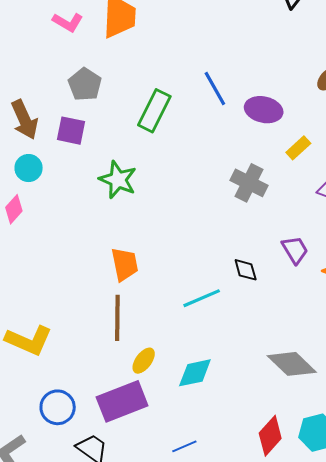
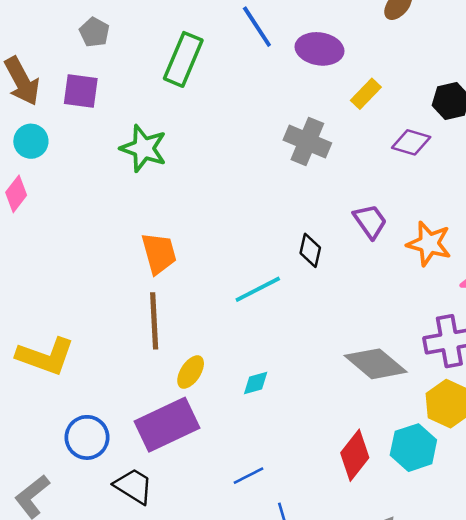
gray pentagon: (85, 84) -> (94, 32), size x0.7
black diamond: (246, 270) -> (310, 250), turned 32
cyan diamond: (195, 373) -> (256, 383), size x0.6

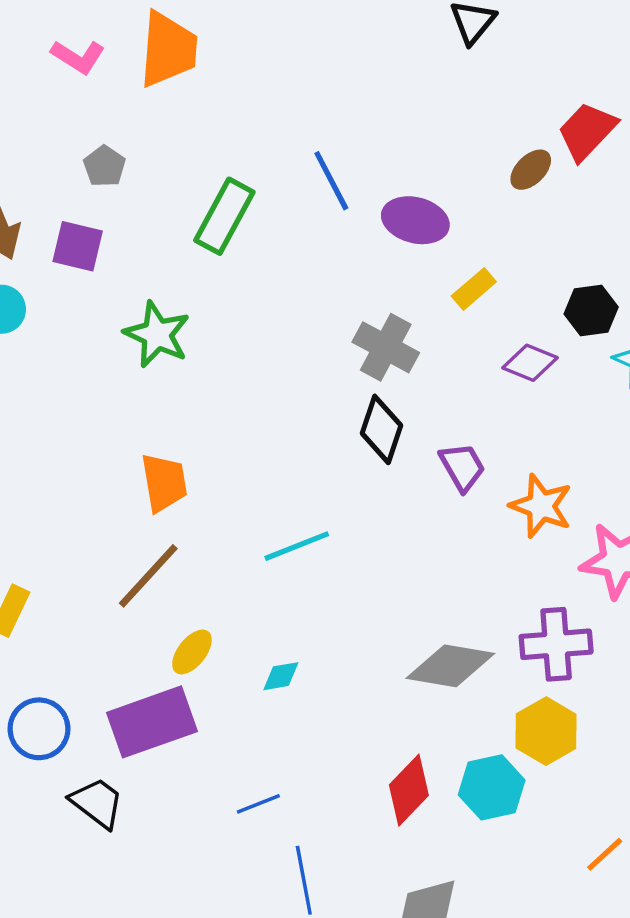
black diamond: (310, 250) -> (382, 429), moved, size x1.4
brown line: (154, 321) -> (148, 576), turned 40
gray diamond: (376, 364) -> (450, 666), turned -36

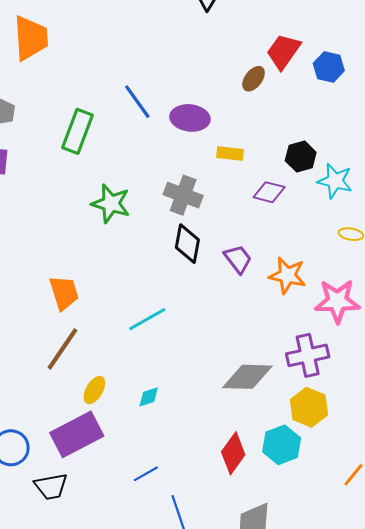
yellow rectangle: (474, 289) -> (230, 153), turned 55
green star: (157, 334) -> (111, 204), moved
black trapezoid: (97, 803) -> (51, 486), turned 140

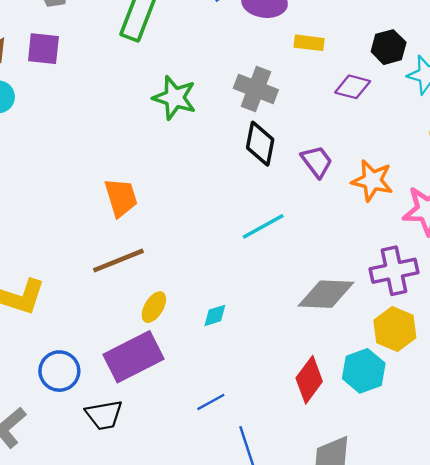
cyan line: (147, 319) -> (263, 226), moved
brown line: (62, 349) -> (118, 261), turned 33

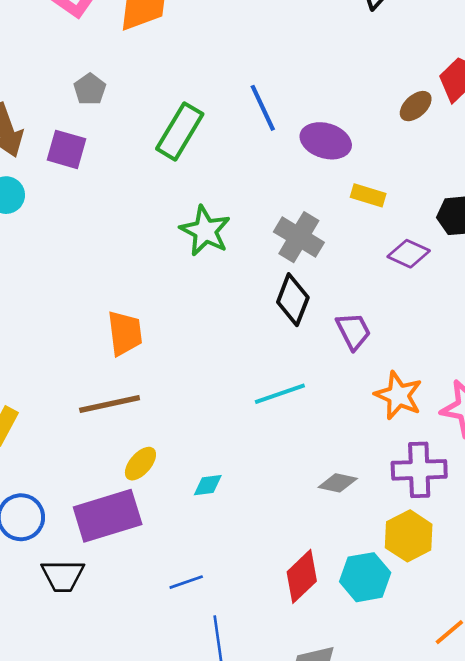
orange star: (372, 181) -> (398, 395), moved
gray diamond: (326, 294) -> (338, 483), size x0.6

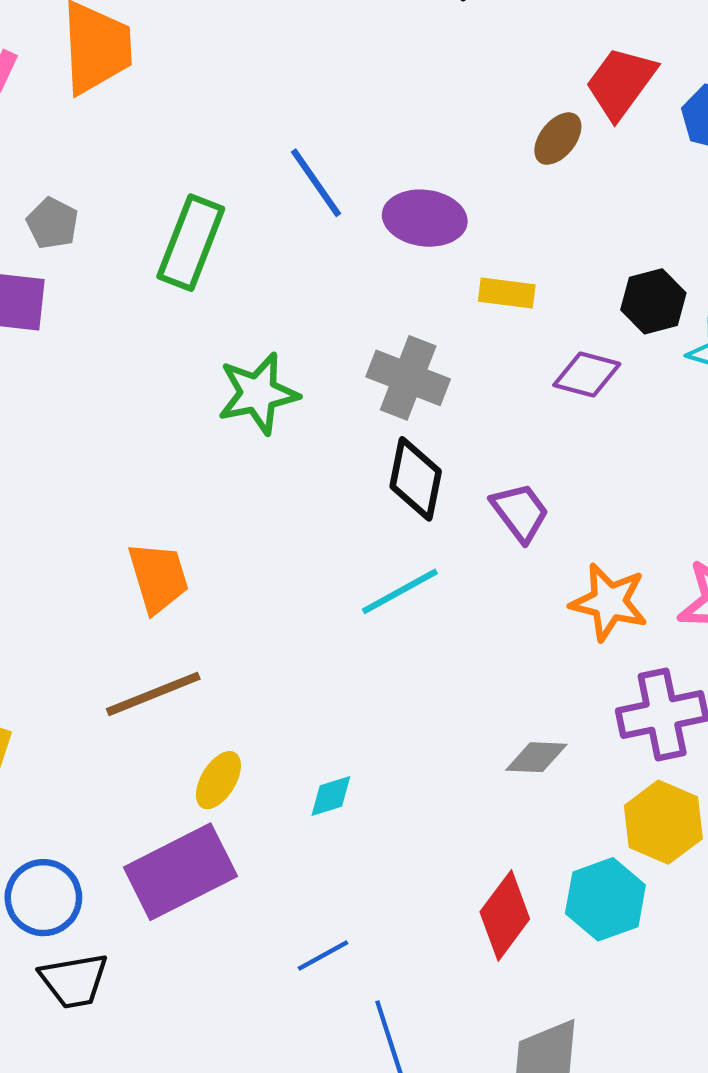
gray pentagon: (90, 89) -> (52, 223), moved
green star: (205, 231) -> (258, 393), turned -30
cyan line: (280, 394) -> (400, 591), moved
black trapezoid: (63, 576) -> (74, 981), moved

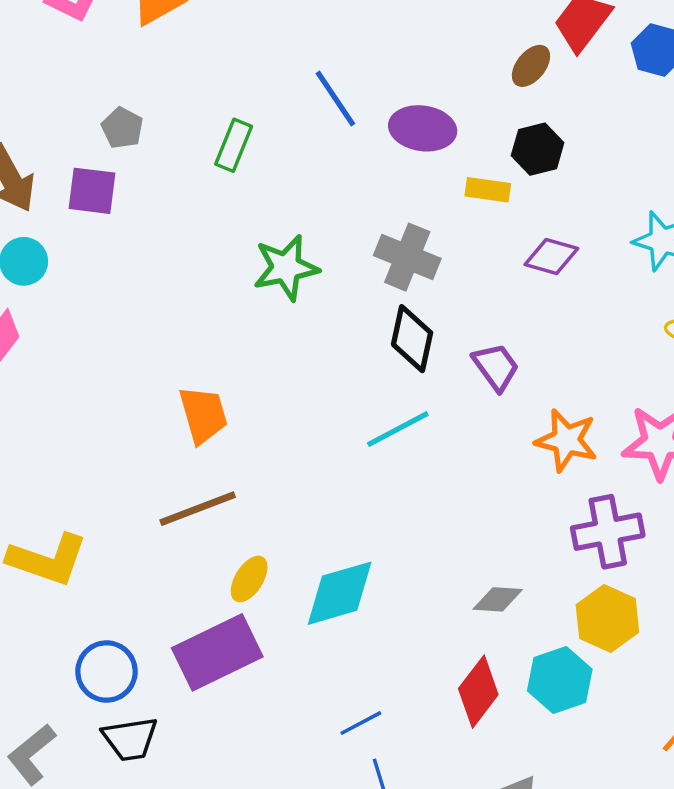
green rectangle: (191, 243) -> (234, 145), size x0.7
black hexagon: (653, 301) -> (538, 149), moved
gray diamond: (536, 757) -> (498, 599), moved
cyan diamond: (331, 796) -> (340, 593), size x2.0
blue line: (323, 956) -> (361, 723), moved

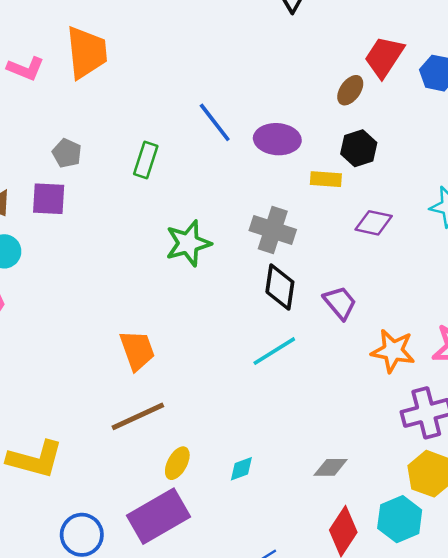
cyan diamond: (340, 593) -> (241, 469), size x0.5
gray diamond: (498, 599) -> (331, 467), moved

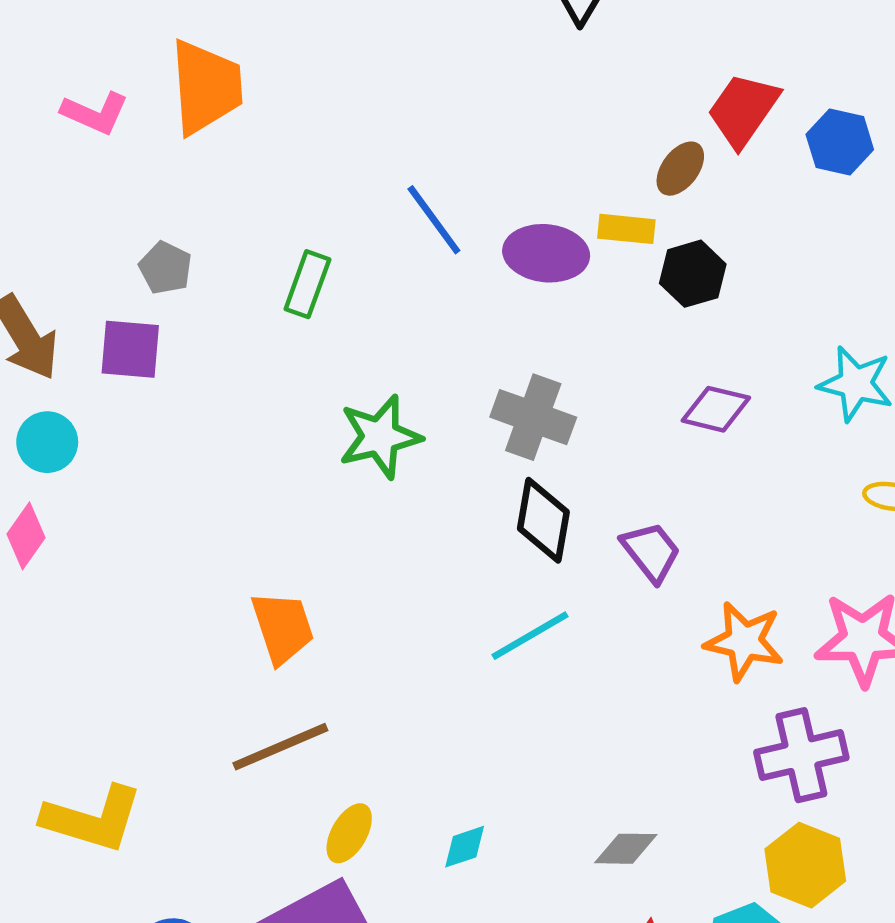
yellow rectangle: (326, 179) -> (626, 229), moved

